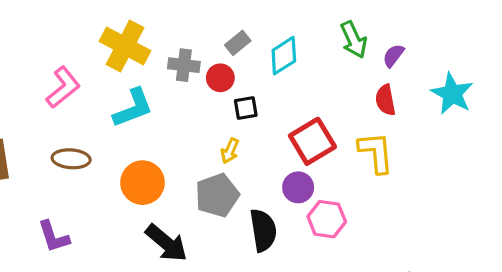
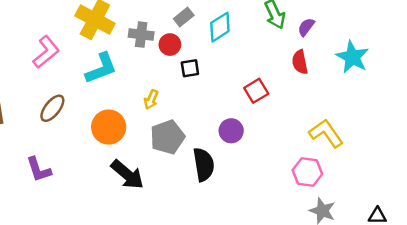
red square: (312, 141) -> (256, 91), moved, size x0.7
yellow arrow: (230, 151) -> (151, 100), moved
yellow L-shape: (376, 152) -> (326, 133), moved, turned -30
brown ellipse: (71, 159) -> (52, 108), turned -56
pink hexagon: (327, 219) -> (307, 172), moved

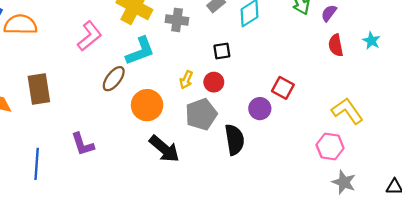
red circle: (170, 45) -> (214, 82), moved
cyan star: (352, 57) -> (371, 41), size x0.6
red semicircle: (300, 62) -> (336, 45), moved
red square: (256, 91) -> (283, 88), moved, turned -30
brown ellipse: (52, 108) -> (114, 79), moved

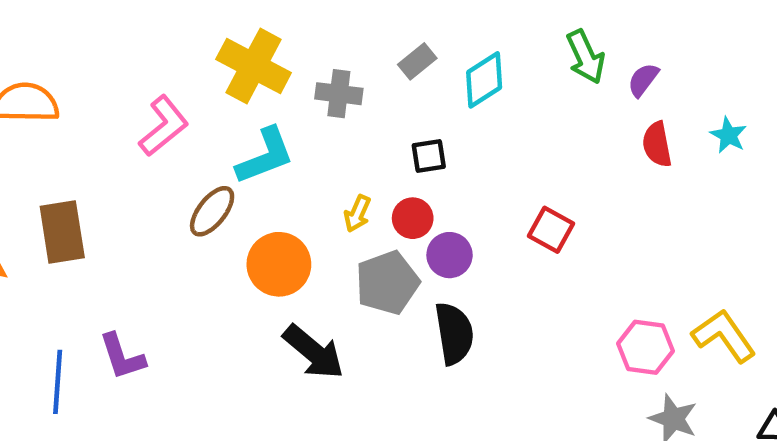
purple circle: (260, 109) -> (450, 255), moved
yellow L-shape: (347, 111) -> (724, 336), moved
purple L-shape: (83, 144) -> (122, 357), moved

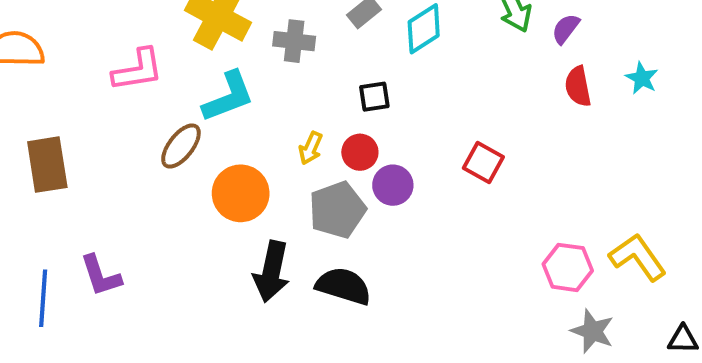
pink L-shape: (164, 126) -> (138, 70), turned 30
black semicircle: (454, 333) -> (343, 286), moved, turned -64
black arrow: (314, 352) -> (271, 272), turned 62

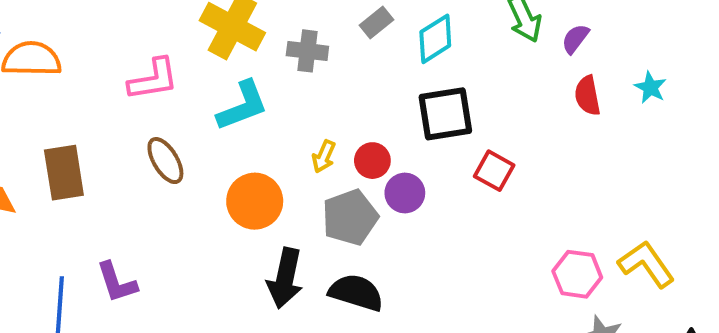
black square: (374, 97) -> (445, 114), moved, size x1.8
brown ellipse: (181, 146) -> (165, 161), moved, turned -69

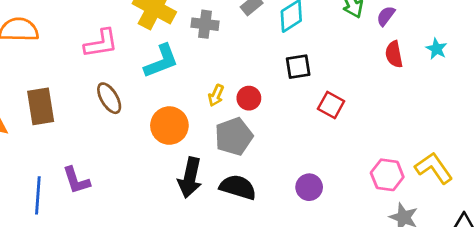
black square: (445, 114) -> (298, 67), size x0.7
purple circle: (405, 193) -> (309, 187), moved

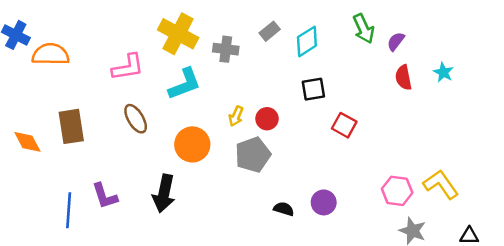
black arrow: (190, 178) -> (164, 193), moved
black semicircle: (238, 187) -> (284, 209), moved, size x0.6

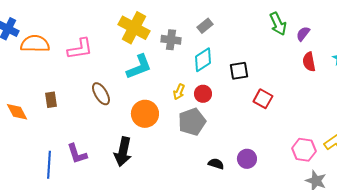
cyan diamond: (307, 41) -> (203, 60), moved
pink L-shape: (128, 67) -> (80, 49), moved
brown rectangle: (71, 126) -> (51, 100), size x0.6

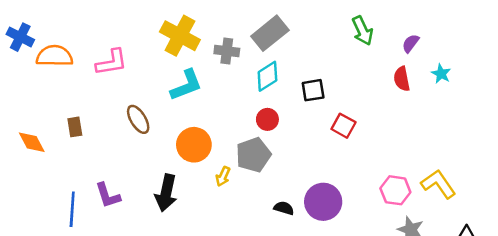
gray rectangle: (205, 26) -> (270, 33), size x1.8
purple semicircle: (303, 34) -> (411, 43), moved
yellow arrow: (179, 92) -> (223, 176), moved
purple circle: (247, 159) -> (323, 202), size x1.5

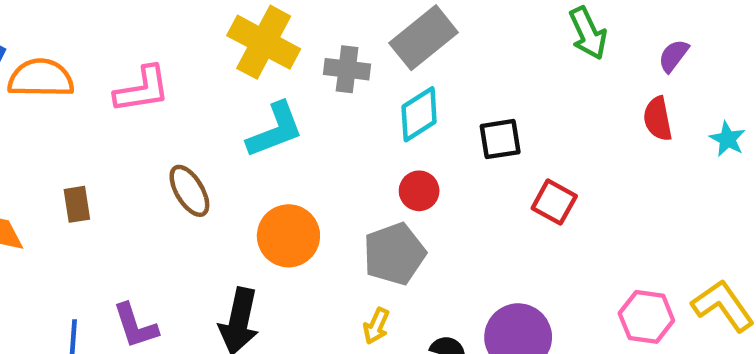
cyan star: (441, 74) -> (728, 139), moved
yellow arrow: (223, 176) -> (376, 326), moved

